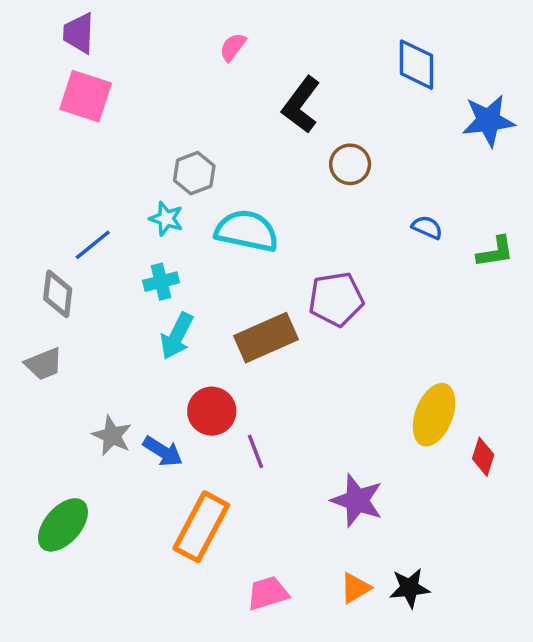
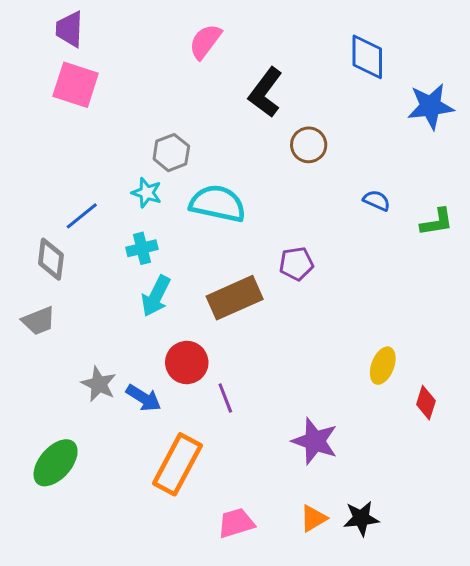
pink semicircle: (233, 47) -> (205, 41), size x1.4
purple pentagon: (336, 299) -> (296, 264), size x0.7
yellow ellipse: (434, 415) -> (383, 366), size x0.7

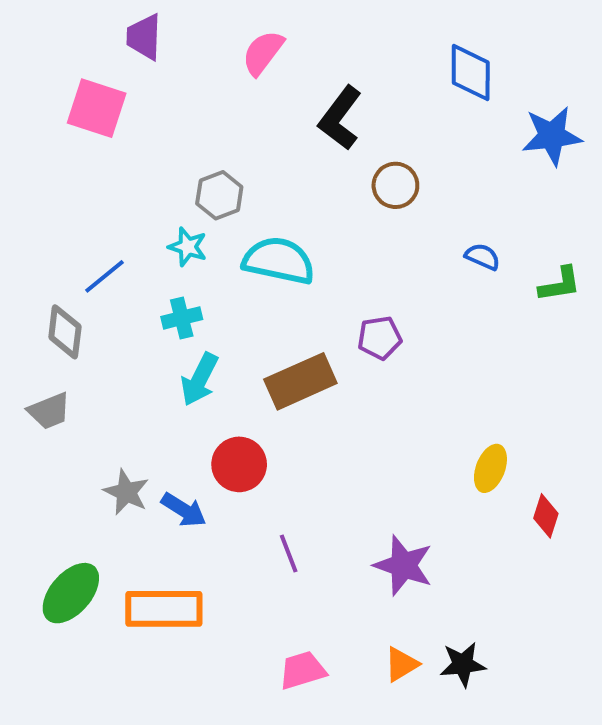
purple trapezoid: (69, 29) -> (144, 37), moved
purple line: (225, 398) -> (289, 553), moved
orange rectangle: (177, 464) -> (164, 609), moved, turned 62

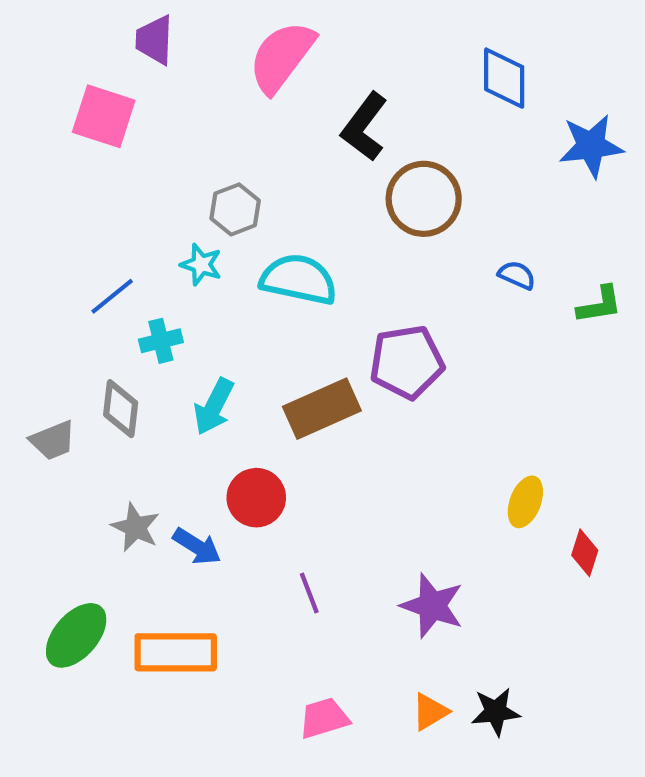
pink semicircle: (263, 53) -> (282, 57), size x1.5
brown circle: (395, 185) -> (424, 199), size x1.5
cyan cross: (182, 318) -> (161, 341), moved
gray diamond: (65, 332) -> (121, 409), moved
purple pentagon: (380, 338) -> (407, 362), size x1.6

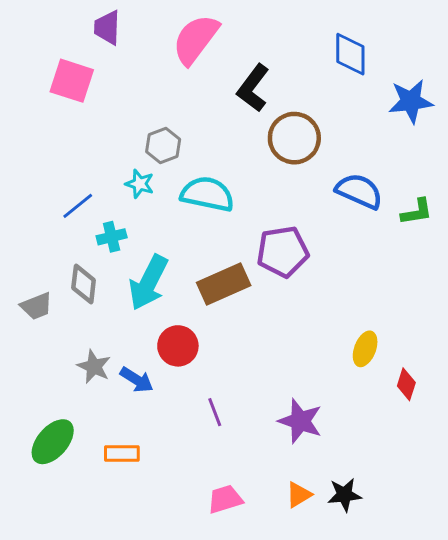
blue semicircle: (517, 275) -> (359, 191), size x1.8
cyan arrow: (214, 407) -> (148, 283), size x1.4
orange rectangle: (176, 652) -> (122, 453), size x0.6

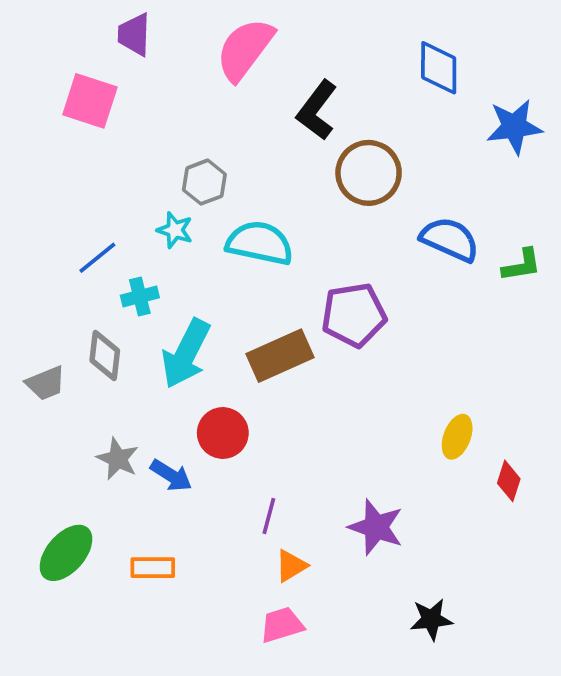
purple line: (215, 412) -> (269, 516), turned 36
orange triangle: (299, 495) -> (291, 566), moved

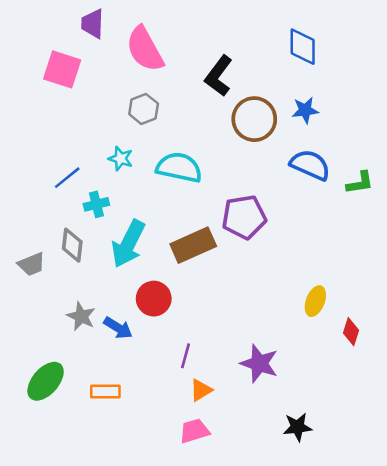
pink semicircle: (245, 49) -> (145, 49), moved, turned -66
blue star: (514, 127) -> (305, 110), moved, size x0.7
gray hexagon: (204, 182) -> (144, 109), moved

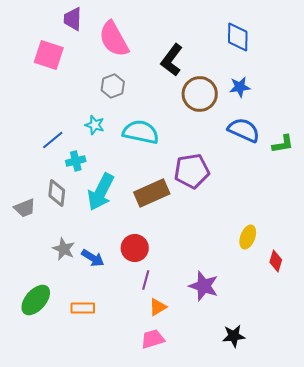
red circle: (154, 299) -> (135, 248), moved

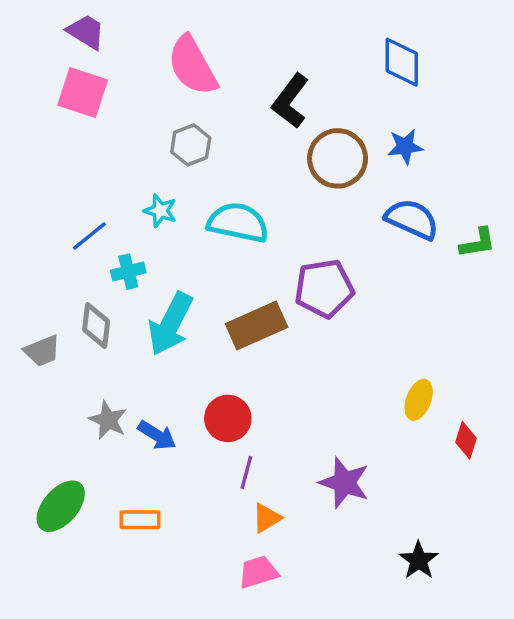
purple trapezoid: (73, 19) -> (86, 32), moved, turned 120
black star: (234, 336) -> (419, 560), moved, turned -30

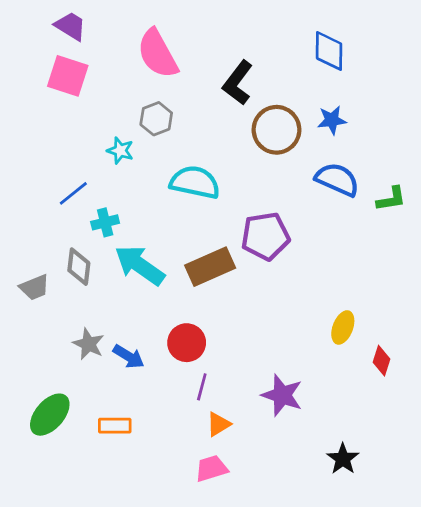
cyan star: (160, 211) -> (120, 151), moved
cyan arrow: (170, 324) -> (140, 265), turned 98

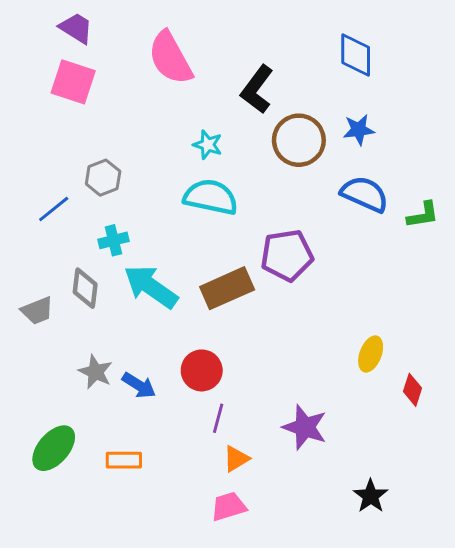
gray hexagon: (156, 119) -> (103, 178), moved
cyan star: (120, 151) -> (208, 145), moved
blue line: (73, 193) -> (54, 209), moved

